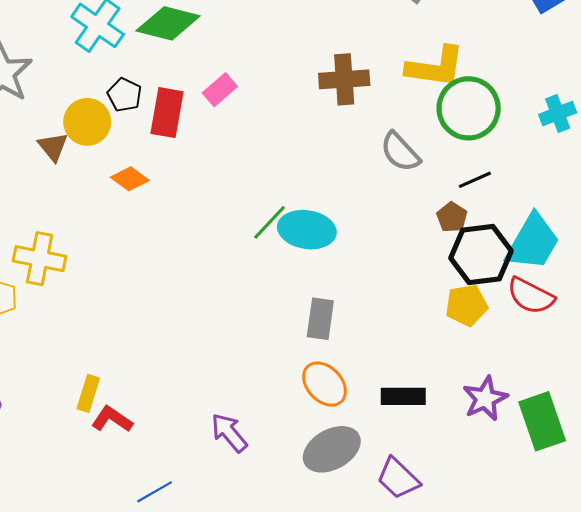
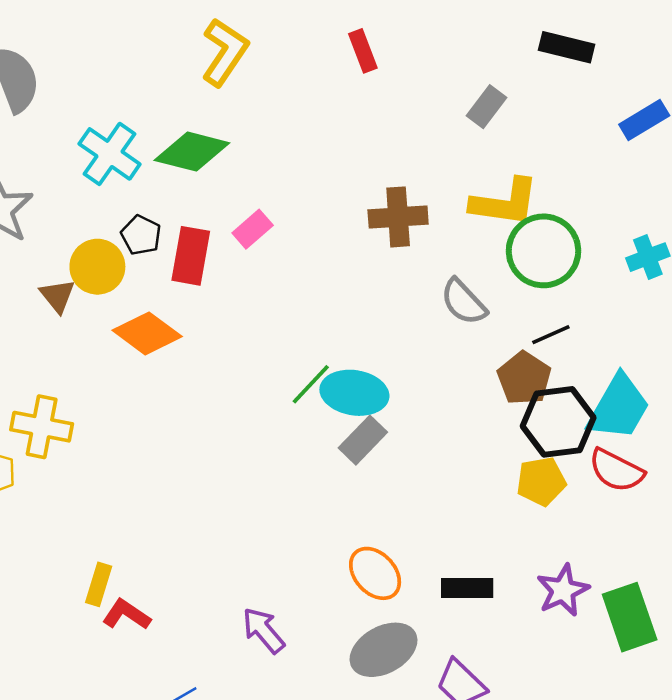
orange diamond: (130, 179) -> (147, 333), size x1.5
brown pentagon: (452, 217) -> (524, 378), size x1.5
gray rectangle: (320, 319) -> (363, 440), moved, turned 36

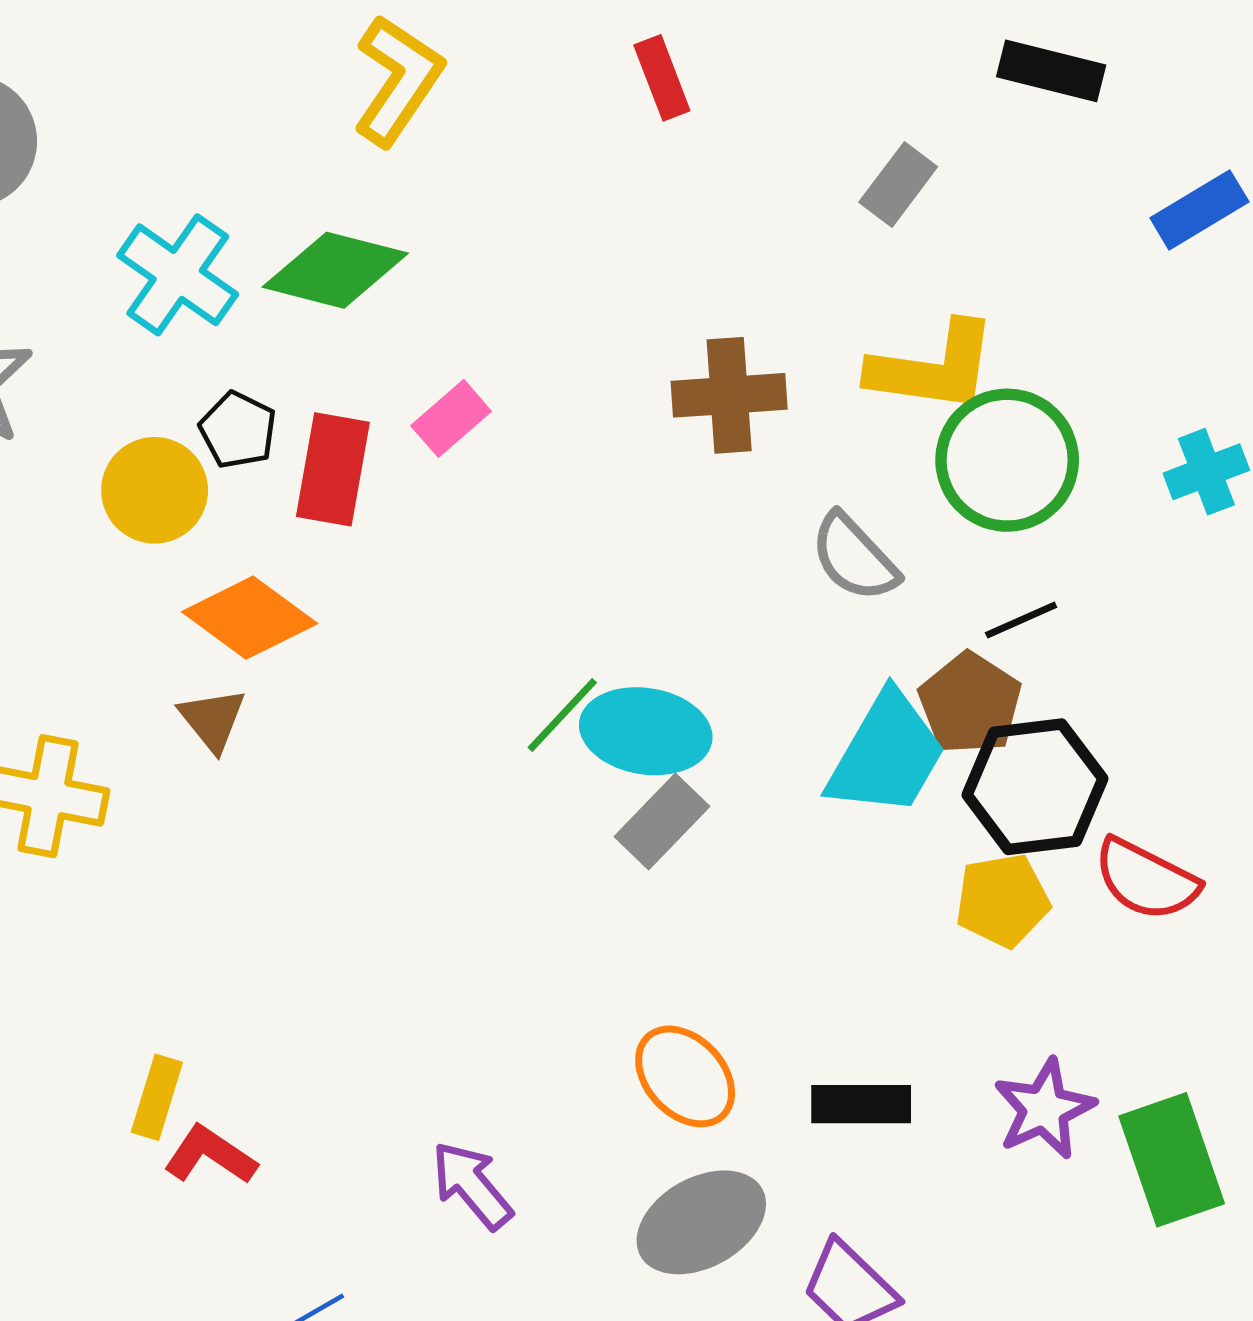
brown triangle: (57, 296) -> (212, 720), moved
cyan trapezoid: (619, 407) -> (887, 754), moved

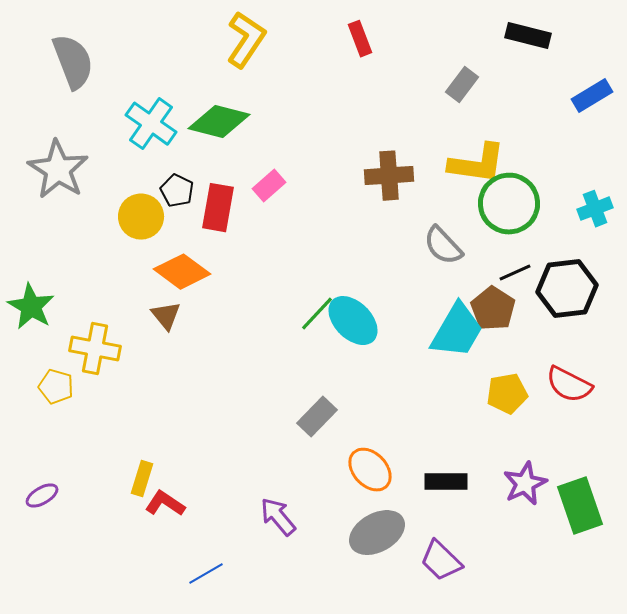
cyan ellipse: (646, 731) -> (353, 321), turned 36
black hexagon: (1035, 787) -> (567, 289), moved
gray rectangle: (662, 822) -> (317, 417), moved

